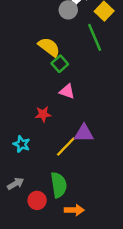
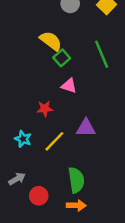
green line: (95, 37) -> (102, 54), moved
yellow line: (66, 146) -> (54, 141), moved
green semicircle: (59, 185) -> (76, 180), moved

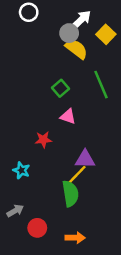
yellow semicircle: (51, 41) -> (76, 49), moved
yellow line: (54, 141) -> (76, 175), moved
green semicircle: (76, 180) -> (70, 194), moved

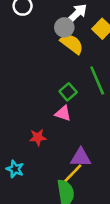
green square: (61, 88) -> (68, 92), moved

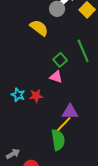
yellow semicircle: (72, 44) -> (39, 28), moved
cyan star: (15, 169) -> (18, 95), moved

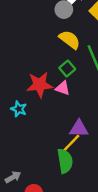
yellow semicircle: (39, 28) -> (70, 40), moved
red star: (36, 96) -> (40, 85), moved, size x1.6

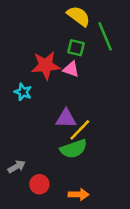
green square: (67, 68) -> (76, 48), turned -35
purple triangle: (79, 129) -> (66, 119), moved
green semicircle: (65, 161) -> (74, 149), turned 80

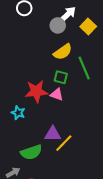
yellow semicircle: (79, 16) -> (63, 52), turned 108
green semicircle: (74, 149) -> (31, 152), moved

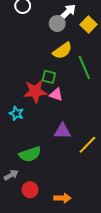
green square: (61, 77) -> (49, 77), moved
purple triangle: (53, 134) -> (62, 131), moved
yellow line: (64, 143) -> (87, 145), moved

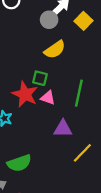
green line: (84, 67) -> (79, 93), moved, turned 35
red star: (35, 91) -> (25, 94), turned 30
purple triangle: (62, 131) -> (63, 129), moved

